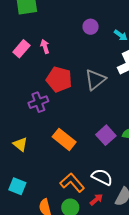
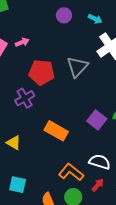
pink arrow: (45, 47) -> (22, 42), turned 96

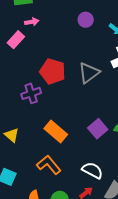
pink arrow: (22, 42) -> (32, 22), moved
orange L-shape: (71, 172) -> (49, 165), moved

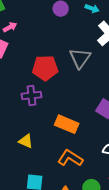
purple cross: (31, 93) -> (31, 96), turned 30

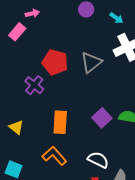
purple cross: (31, 96) -> (34, 85), turned 30
orange rectangle: (67, 124) -> (60, 122), turned 55

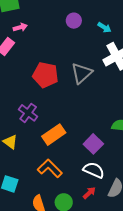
purple cross: (34, 85) -> (28, 113), moved
purple square: (102, 118) -> (93, 144), moved
orange rectangle: (60, 122) -> (54, 135), turned 55

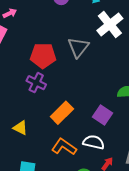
purple cross: (28, 113) -> (36, 83), moved
white semicircle: (94, 170) -> (94, 142), moved

